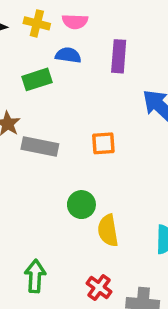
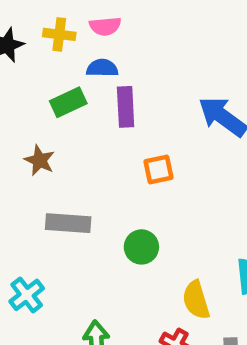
purple rectangle: (119, 56) -> (126, 107), moved
gray rectangle: (40, 147) -> (68, 223), moved
yellow semicircle: (108, 230) -> (196, 300), moved

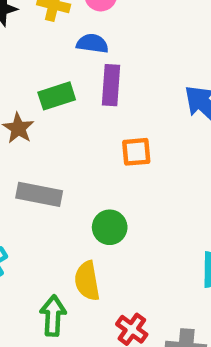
green rectangle: (68, 102) -> (57, 96), moved
yellow semicircle: (196, 300) -> (87, 281), moved

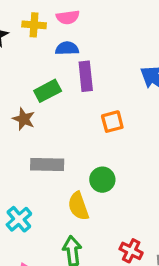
yellow semicircle: (87, 281) -> (78, 206), moved

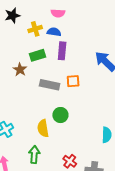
yellow cross: (34, 25) -> (35, 29), moved, turned -32
gray rectangle: (47, 165) -> (50, 85), moved

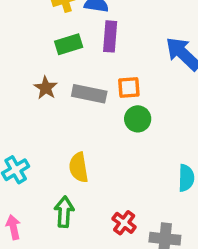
brown star: (20, 70) -> (46, 88), moved
green circle: (60, 115) -> (138, 119), moved

